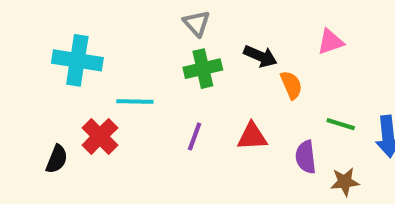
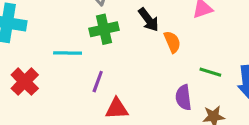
black arrow: (260, 56) -> (148, 20), turned 30
cyan line: (135, 101) -> (68, 53), moved
red triangle: (252, 136) -> (117, 109), moved

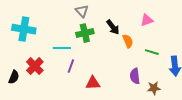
green line: (210, 72) -> (152, 52), moved
purple line: (98, 82) -> (71, 66), moved

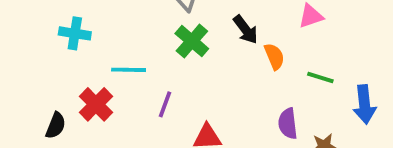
cyan cross: (24, 29) -> (75, 33), size x0.7
green cross: (85, 33) -> (192, 41), turned -36
cyan line: (62, 48) -> (129, 70), moved

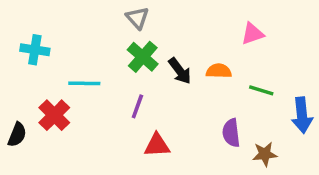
black arrow: (246, 30) -> (180, 71), moved
orange semicircle: (274, 56) -> (219, 71), turned -65
purple line: (165, 104) -> (137, 106), moved

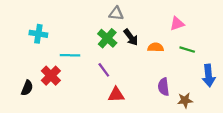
gray triangle: (137, 18) -> (116, 14), moved, turned -42
black arrow: (180, 71) -> (131, 37), moved
green line: (261, 90) -> (187, 50), moved
purple line: (137, 106) -> (104, 70), turned -56

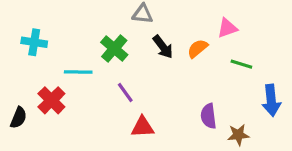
green cross: (107, 38) -> (114, 49), moved
orange semicircle: (156, 47) -> (197, 49), moved, turned -42

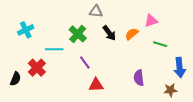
cyan cross: (34, 42) -> (26, 30), turned -35
brown star: (238, 135) -> (170, 90), moved

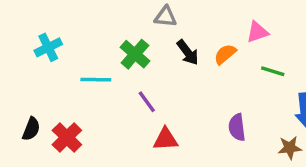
red cross: (37, 68) -> (67, 137), moved

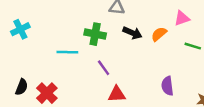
cyan cross: (48, 47) -> (20, 29), moved
black arrow: (188, 52) -> (132, 33), turned -30
green cross: (135, 54) -> (95, 34), turned -30

